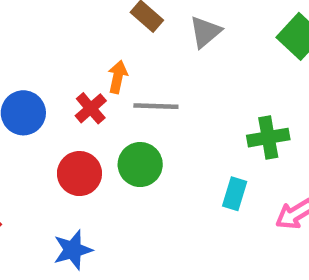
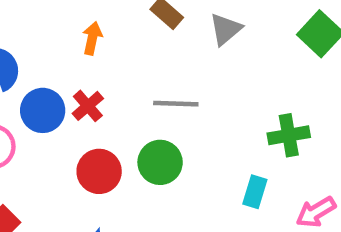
orange arrow: (118, 77) -> (92, 38), moved
red cross: (91, 108) -> (88, 106), moved

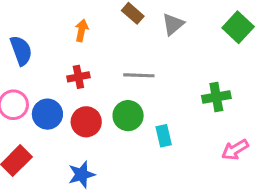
red cross: (88, 106) -> (78, 77), turned 30
blue circle: (43, 110) -> (47, 114), moved
cyan rectangle: (255, 192) -> (164, 136), moved, turned -30

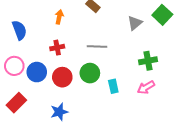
gray triangle: (173, 24) -> (135, 23), moved
pink arrow: (235, 150) -> (146, 87), moved

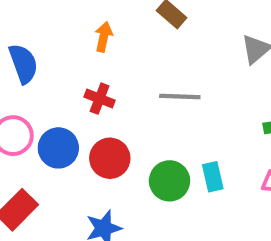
red cross: (57, 48) -> (100, 99), turned 32
green circle: (90, 73) -> (169, 181), moved

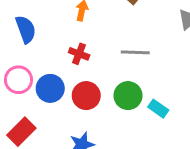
cyan rectangle: (213, 177) -> (158, 109), turned -42
green circle: (169, 181) -> (128, 96), moved

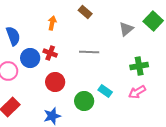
blue circle: (50, 88) -> (30, 58), moved
green circle: (128, 96) -> (84, 101), moved

